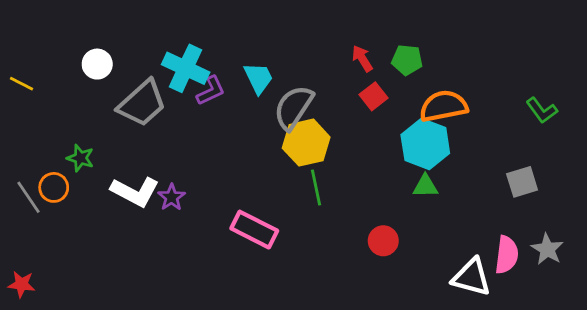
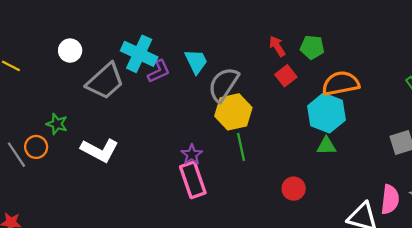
purple star: (172, 197) -> (192, 155), moved
pink rectangle: (254, 230) -> (193, 180), turned 44

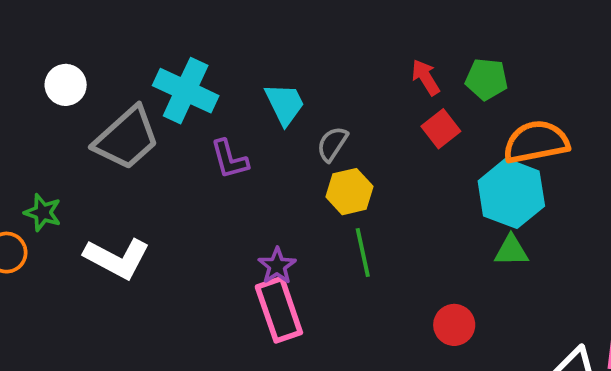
purple L-shape: (159, 71) -> (229, 159), moved, turned 100
gray semicircle: (223, 84) -> (332, 144), size x0.6
yellow hexagon: (233, 112) -> (349, 192), size x0.7

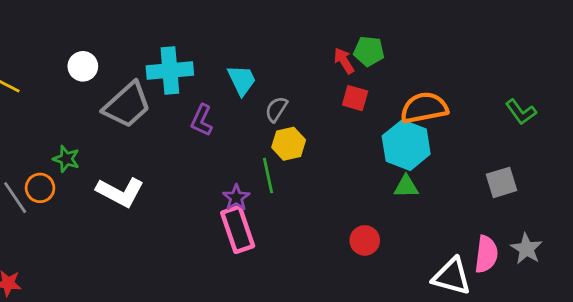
green pentagon: (487, 79) -> (369, 51), moved
cyan cross: (186, 91) -> (170, 70), turned -30
red square: (441, 129) -> (355, 98), turned -36
purple L-shape: (229, 159) -> (202, 120), turned 40
green line: (363, 253) -> (268, 175), moved

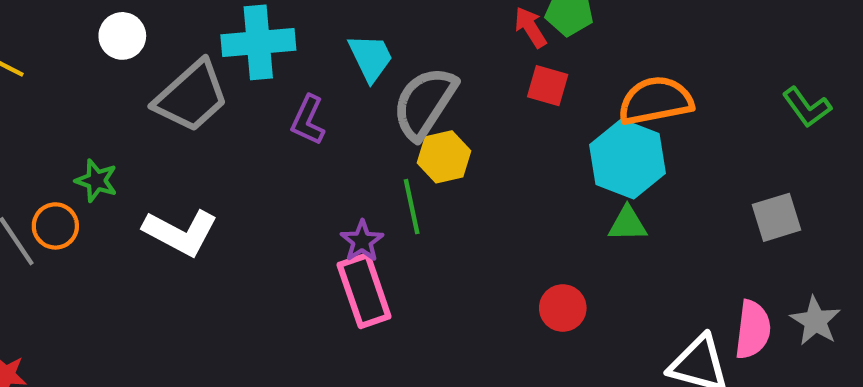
gray semicircle: (276, 109) -> (425, 103), size x1.8

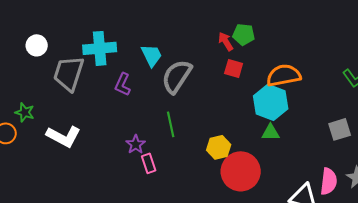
gray trapezoid: (191, 96) -> (69, 73), turned 150
yellow hexagon: (444, 157) -> (219, 147), moved
purple star: (362, 241) -> (136, 144), moved
pink rectangle: (364, 291) -> (149, 163), size x0.6
red circle: (563, 308) -> (241, 171), size x1.8

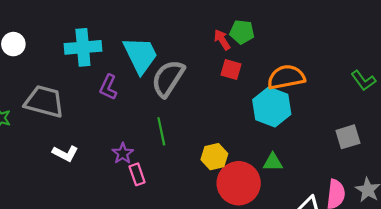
cyan trapezoid: (152, 55) -> (140, 55), size x1.5
gray trapezoid: (69, 73) -> (44, 101), moved, turned 87
green triangle: (271, 132) -> (273, 162), moved
white L-shape: (64, 136) -> (65, 153), moved, size x0.7

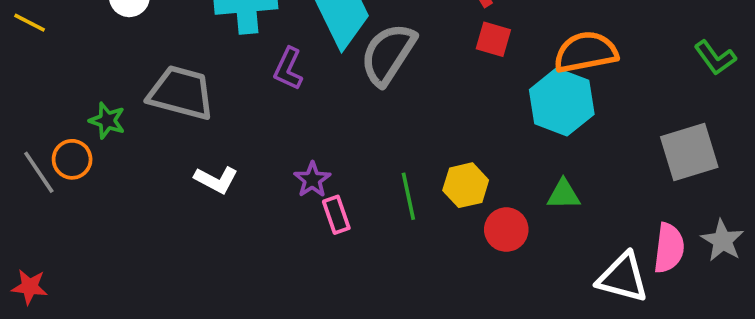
green line: (161, 131) -> (408, 196), moved
gray square: (348, 137) -> (689, 152), size x1.4
red circle: (239, 183) -> (506, 230), size x0.6

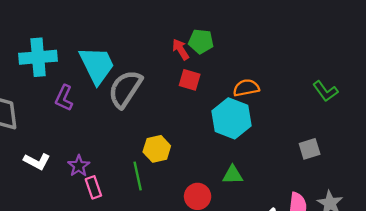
orange semicircle: (586, 52) -> (246, 88), size x0.7
gray square: (689, 152) -> (310, 149), size x0.6
white L-shape: (216, 180) -> (37, 161), moved
yellow hexagon: (466, 185) -> (157, 149), moved

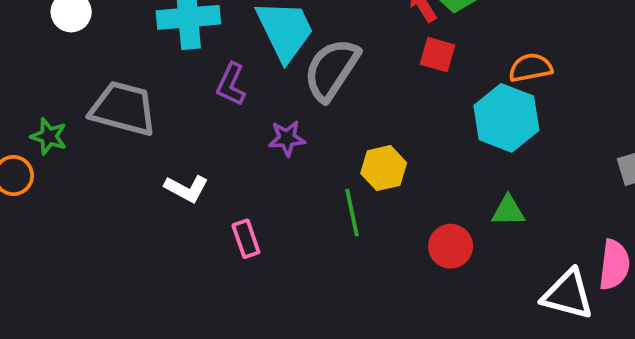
purple star: (79, 166) -> (287, 138), moved, turned 30
pink rectangle: (93, 187) -> (246, 239), moved

